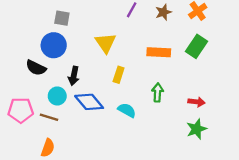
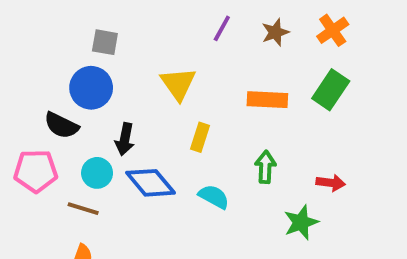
pink pentagon: (21, 110) -> (36, 171), moved
green star: (196, 129) -> (301, 222), moved

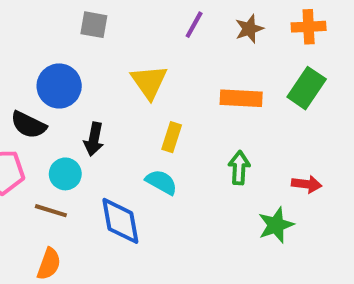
orange cross: (333, 30) -> (309, 27), turned 32
gray square: (105, 42) -> (94, 25), moved
blue diamond: (150, 183) -> (120, 221), moved, turned 30
cyan semicircle: (214, 197) -> (161, 182), moved

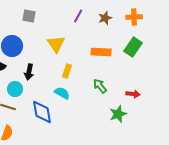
green arrow: (239, 168) -> (100, 86), turned -42

